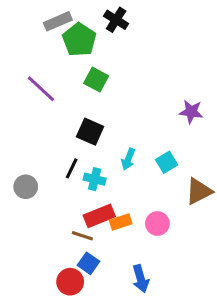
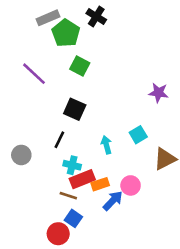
cyan arrow: (128, 159) -> (106, 145), moved, turned 144
cyan cross: (95, 179) -> (72, 165), moved
blue arrow: (141, 279) -> (113, 201), moved, turned -120

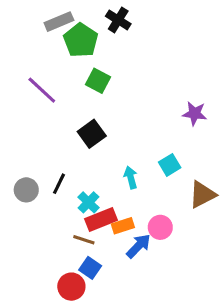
black square: (75, 109) -> (92, 134), turned 30
black line: (59, 140) -> (59, 184), moved
cyan cross: (72, 165) -> (89, 202), turned 30

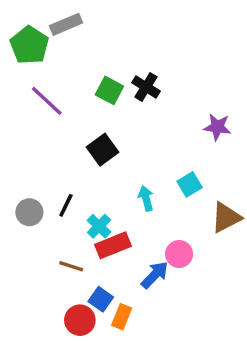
black cross: (118, 20) -> (146, 87), moved
green pentagon: (81, 40) -> (29, 45), moved
orange rectangle: (123, 226) -> (122, 317), moved, turned -50
brown line: (84, 240) -> (71, 266), moved

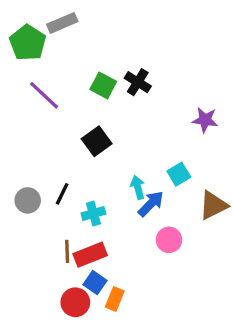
cyan cross: (99, 226) -> (93, 214), turned 30
red rectangle: (113, 245) -> (90, 255), moved
brown line: (71, 266) -> (67, 251), turned 70
blue arrow: (155, 275) -> (151, 204), moved

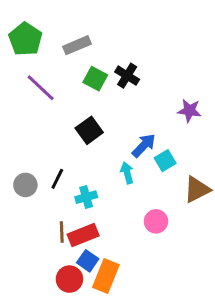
gray rectangle: (62, 23) -> (77, 45), moved
blue arrow: (151, 204) -> (144, 145), moved
orange rectangle: (115, 299) -> (106, 276), size x1.5

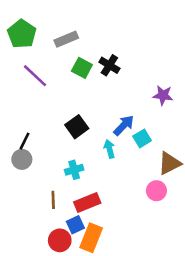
black square: (89, 130) -> (77, 127), moved
black line: (57, 179) -> (24, 141), moved
pink circle: (156, 221) -> (156, 191), moved
red rectangle: (83, 235) -> (87, 202), moved
blue square: (88, 261) -> (75, 225), turned 30

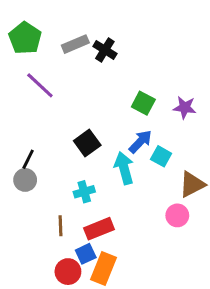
black cross: (109, 65) -> (105, 50), moved
green square: (82, 68) -> (143, 103), moved
cyan square: (142, 138) -> (161, 156), turned -30
cyan arrow: (109, 149) -> (124, 168), size x1.5

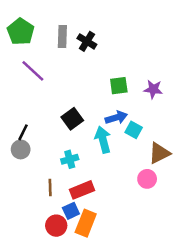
gray rectangle: (75, 44) -> (62, 37), turned -65
green square: (143, 103) -> (119, 86), turned -36
blue arrow: (140, 142) -> (116, 118), turned 30

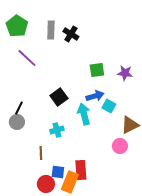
red rectangle: (82, 190) -> (81, 170), moved, turned -72
blue square: (71, 211) -> (58, 172), turned 32

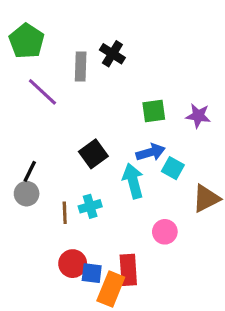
gray rectangle: (51, 30) -> (81, 66), moved
pink circle: (120, 146) -> (165, 232), moved
brown line: (41, 153) -> (65, 213), moved
red circle: (46, 184) -> (73, 264), moved

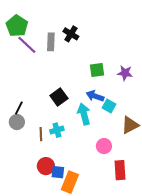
purple line: (42, 92) -> (27, 45), moved
blue arrow: (151, 152) -> (95, 96), turned -144
red rectangle: (128, 270) -> (120, 170), moved

